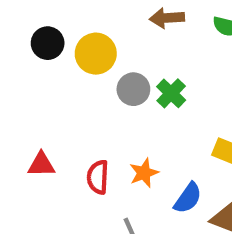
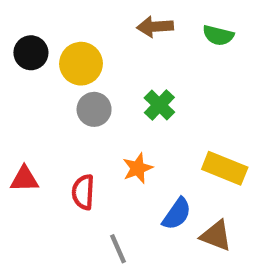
gray circle: (133, 89) -> (94, 109), moved
orange star: (144, 173) -> (138, 168), moved

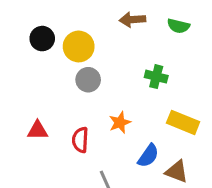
green cross: (159, 105) -> (156, 77), moved, turned -30

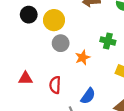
orange star: (120, 122) -> (83, 57), moved
blue semicircle: (148, 156) -> (88, 96), moved

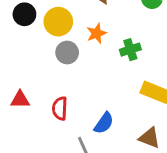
green cross: (108, 41) -> (130, 50), turned -32
orange star: (83, 57) -> (97, 33), moved

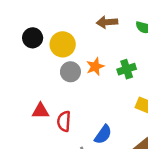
orange star: (97, 33) -> (95, 67), moved
red triangle: (20, 100) -> (40, 111), moved

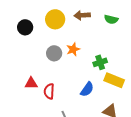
yellow circle: (63, 44) -> (55, 19), moved
green cross: (127, 69) -> (100, 62), moved
blue semicircle: (103, 134) -> (87, 89), moved

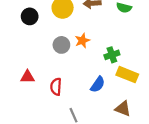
red triangle: (31, 83) -> (27, 77), moved

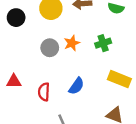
green cross: (112, 55) -> (103, 43), moved
blue semicircle: (98, 84) -> (76, 86), moved

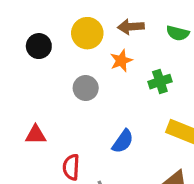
orange star: (72, 43) -> (121, 61), moved
red semicircle: (44, 92) -> (71, 167), moved

